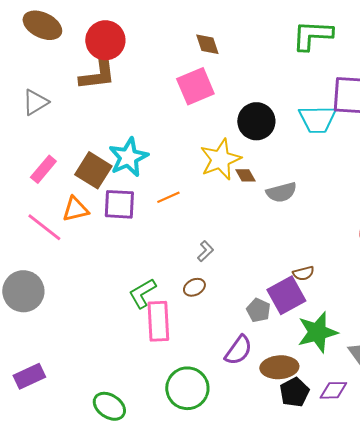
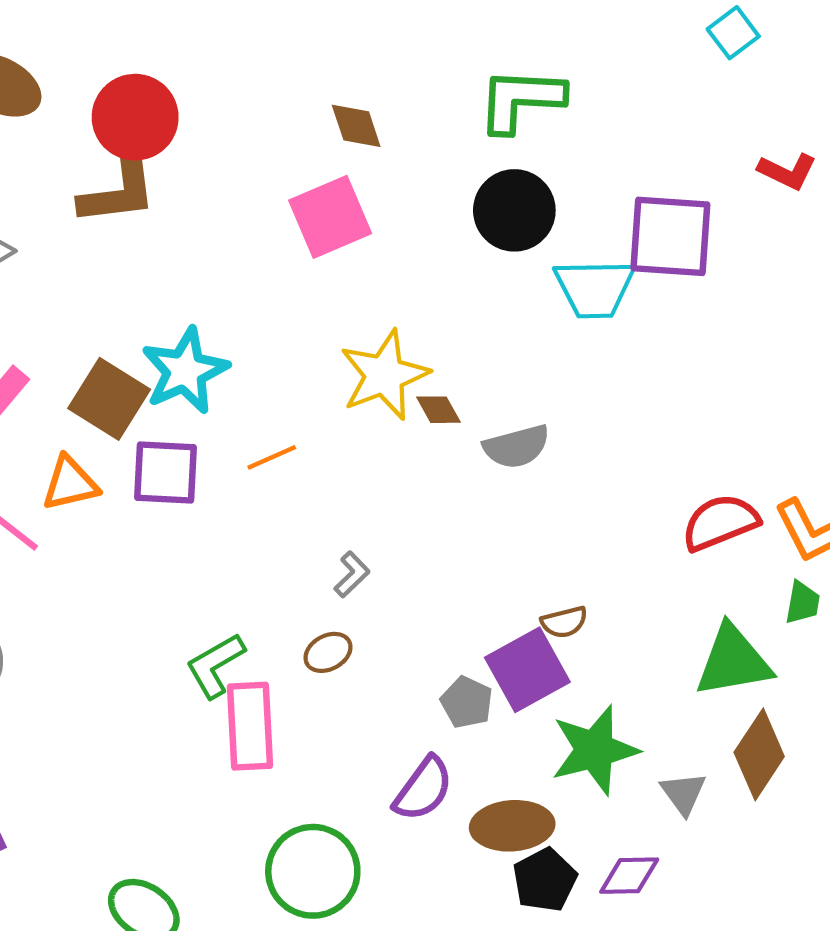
green L-shape: (312, 35) -> (521, 100), moved
black circle: (256, 121) -> (514, 210), moved

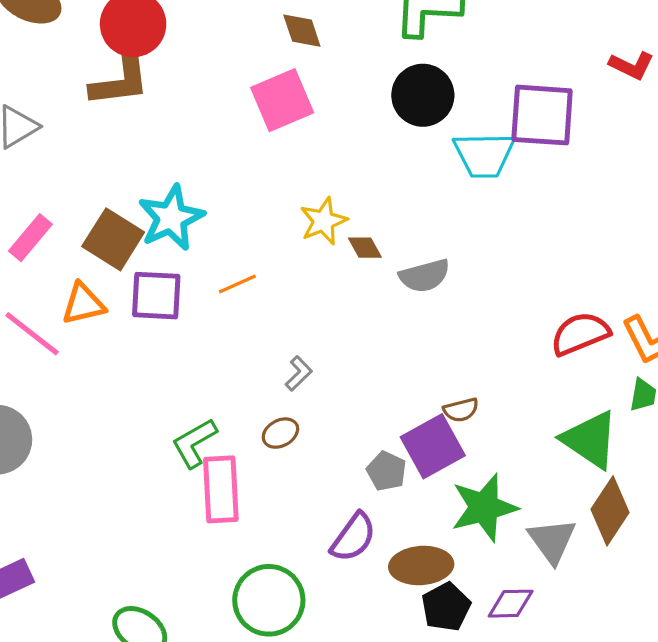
yellow star: (384, 375) -> (324, 221), size x0.7
green triangle: (733, 661) -> (590, 440), turned 44
gray triangle: (683, 793) -> (552, 541), size x1.4

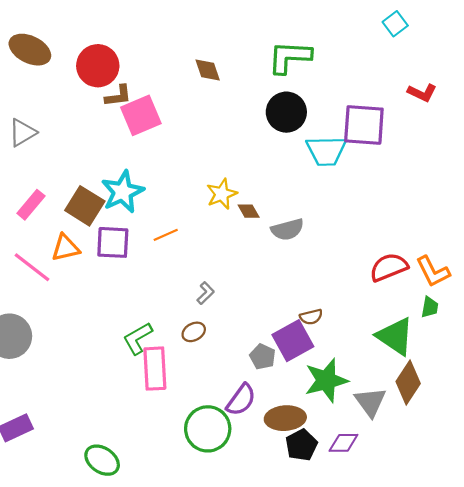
brown L-shape: (120, 82) -> (118, 96), moved, size x0.7
pink square: (282, 100) -> (141, 115), moved
green circle: (269, 600) -> (208, 429), moved

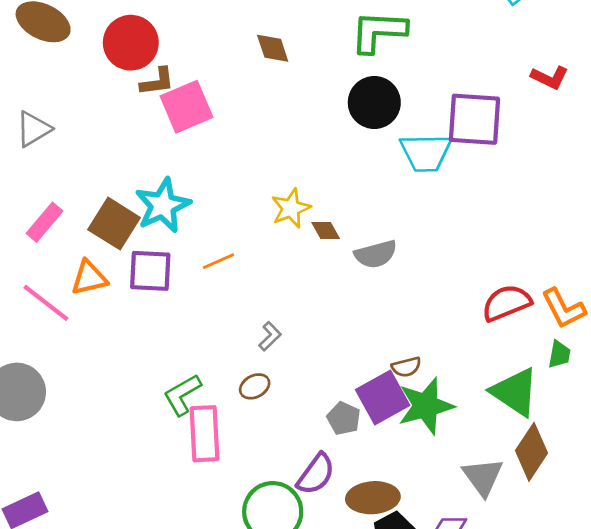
green star: (326, 380) -> (426, 406), moved

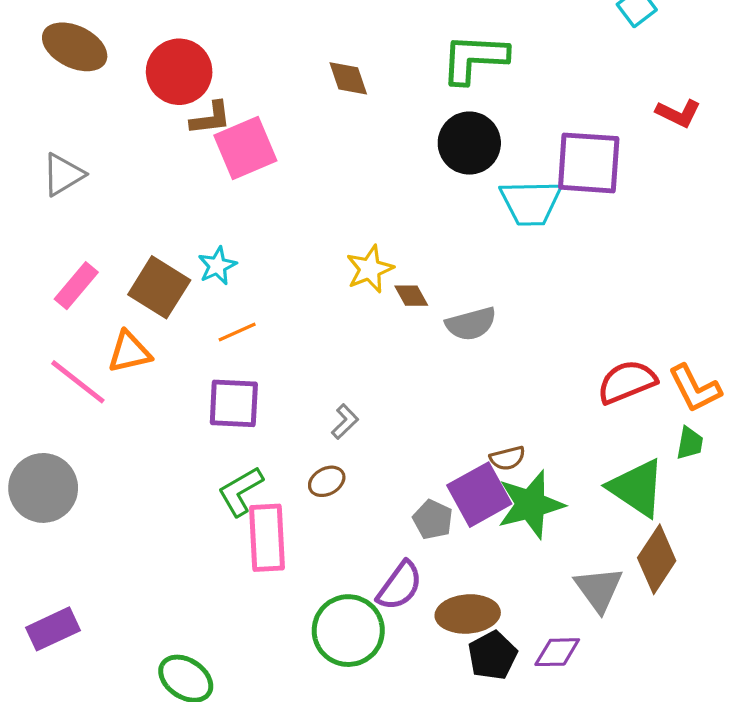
cyan star: (163, 205) -> (217, 266), size x0.6
orange line: (218, 261) -> (237, 332), moved
purple square: (150, 271) -> (234, 403), moved

